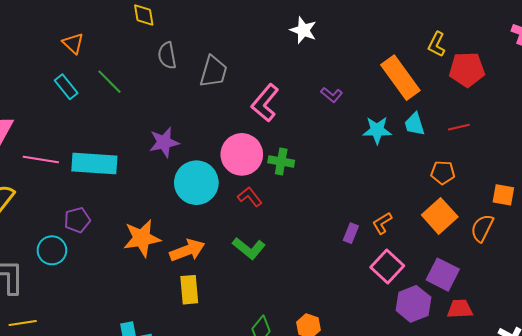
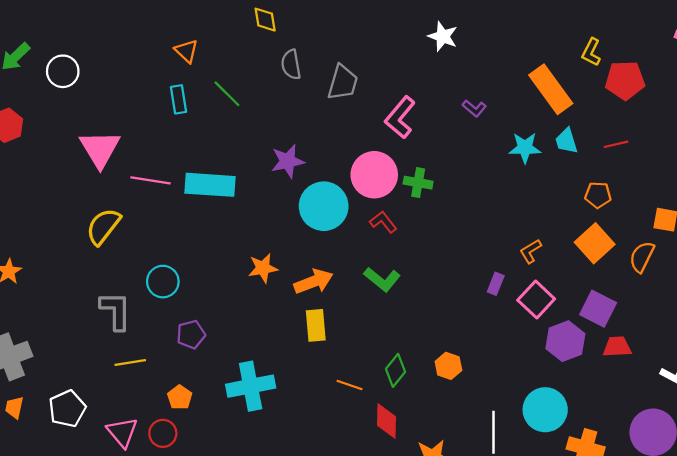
cyan rectangle: (66, 87) -> (179, 99), turned 30
purple pentagon: (77, 220) -> (191, 334), moved
purple rectangle: (351, 233) -> (496, 284), moved
orange star: (142, 238) -> (263, 268), size x0.7

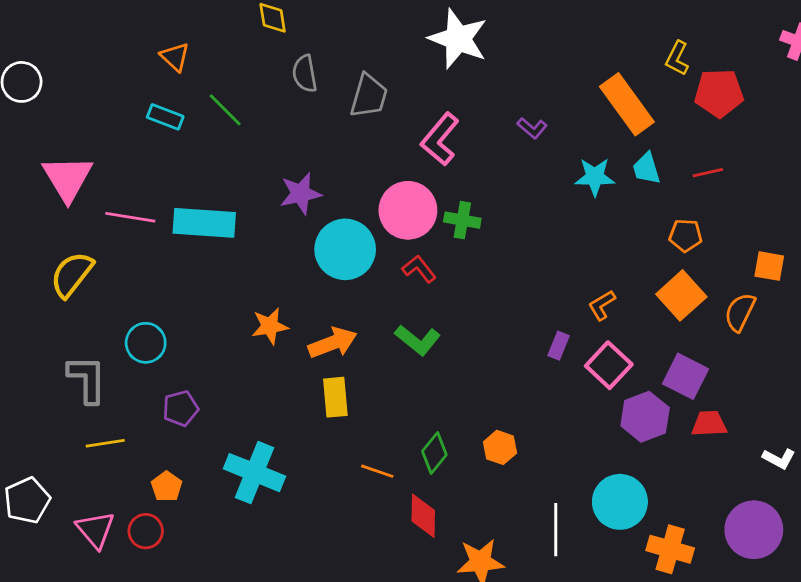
white star: (443, 36) -> (458, 39), moved, size x1.6
cyan rectangle: (179, 99) -> (165, 117), turned -60
cyan cross: (251, 386) -> (254, 473), turned 33

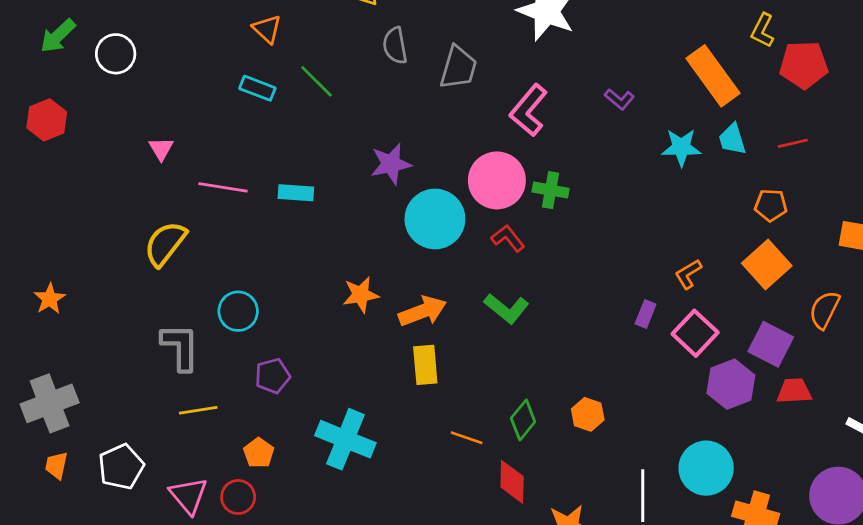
pink triangle: (68, 178) -> (161, 149), size x0.5
cyan rectangle: (204, 223) -> (296, 193), size x0.6
orange semicircle: (740, 312) -> (824, 310), moved

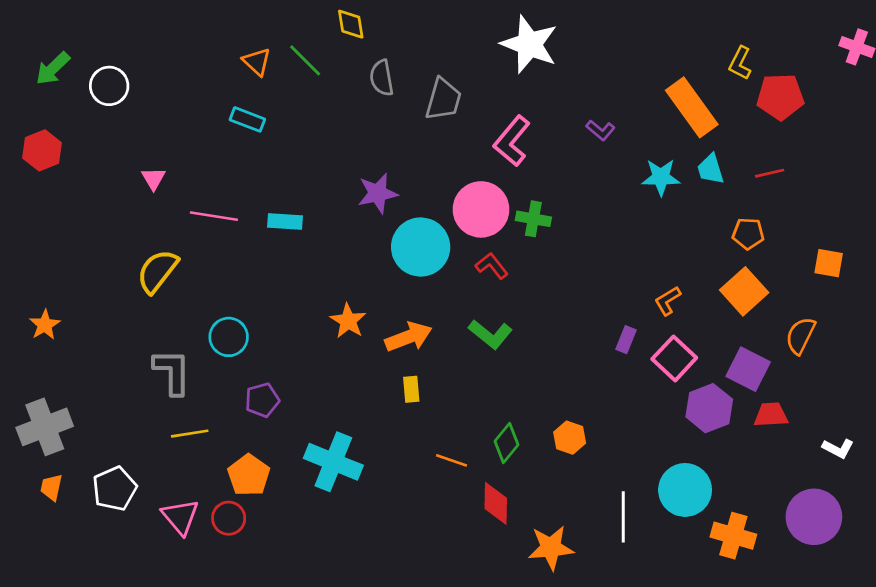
green line: (317, 81) -> (305, 60), moved
orange star: (361, 295) -> (348, 321), turned -30
yellow rectangle: (425, 365) -> (411, 389), size x0.7
orange pentagon: (259, 453) -> (249, 475), size x1.4

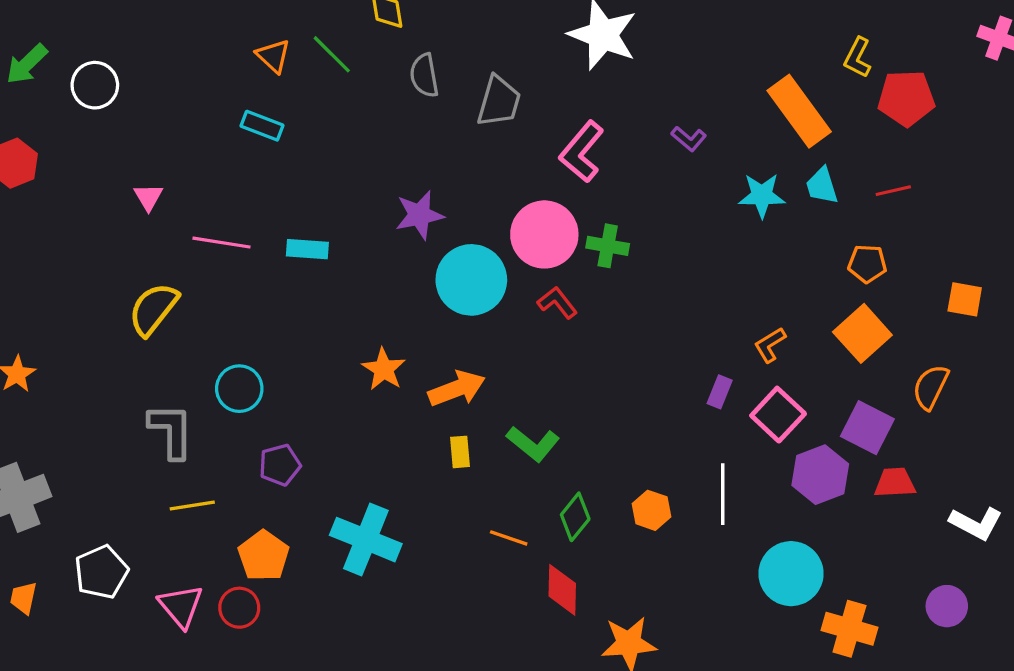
green L-shape: (490, 334) -> (533, 444), moved
white L-shape: (838, 448) -> (976, 523), size x1.4
orange trapezoid: (51, 487) -> (23, 598), moved
white line: (623, 517) -> (723, 494), moved
purple circle: (814, 517) -> (947, 606), size x0.6

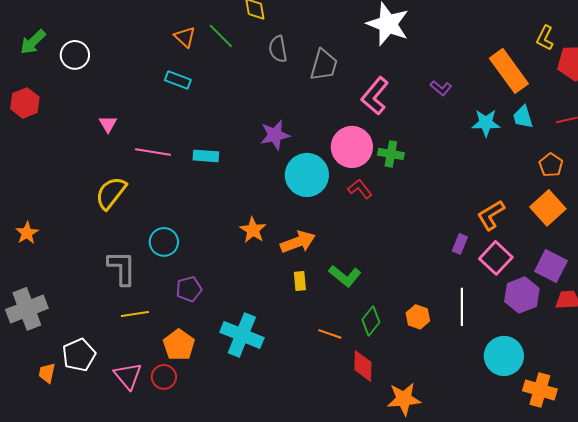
orange pentagon: (867, 264) -> (551, 165), turned 30
orange L-shape: (770, 345) -> (491, 215), size x1.4
orange trapezoid: (23, 598) -> (47, 373), moved

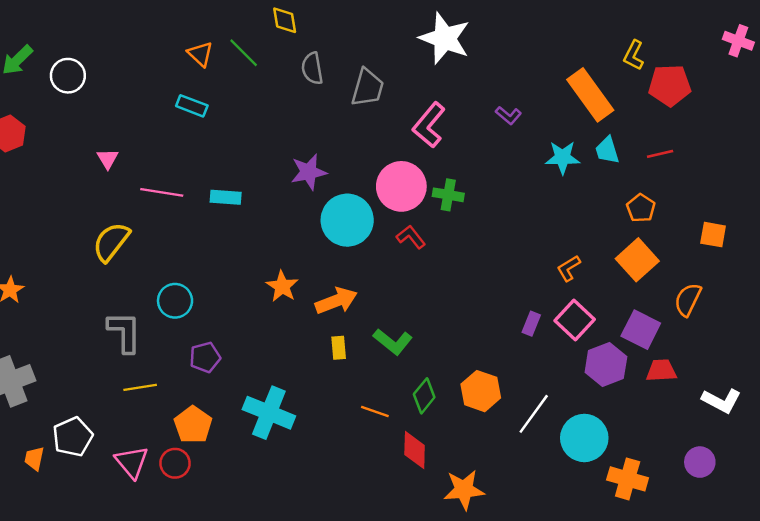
orange L-shape: (491, 215) -> (569, 268), size x0.7
purple rectangle: (460, 244) -> (531, 324), moved
white line: (462, 307) -> (534, 414), moved, turned 36
orange hexagon: (418, 317) -> (481, 391), size x1.4

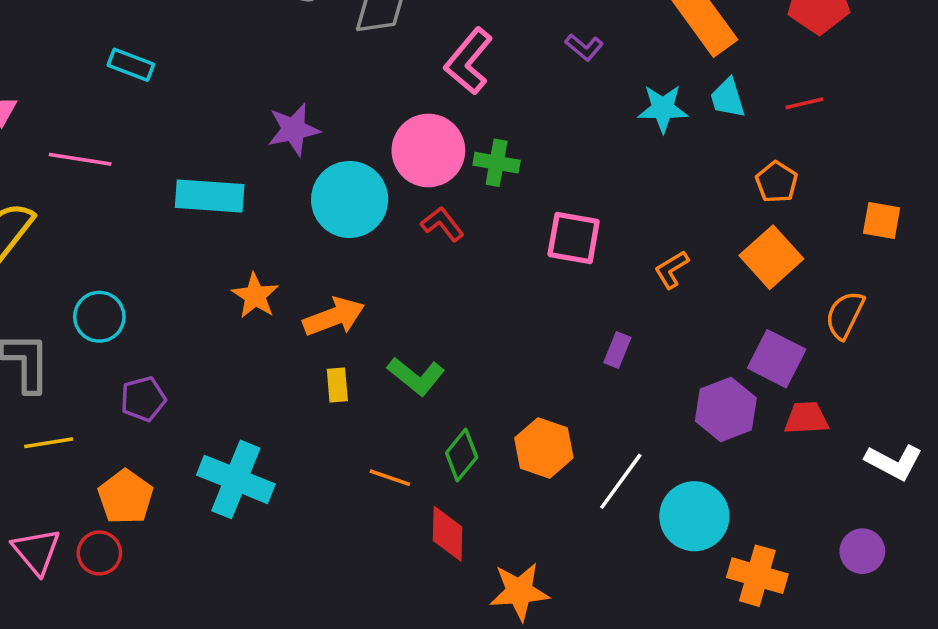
cyan rectangle: (192, 106) -> (131, 65), moved
cyan rectangle: (226, 197) -> (210, 196), moved, size x1.5
pink square: (575, 320) -> (574, 238), moved, turned -33

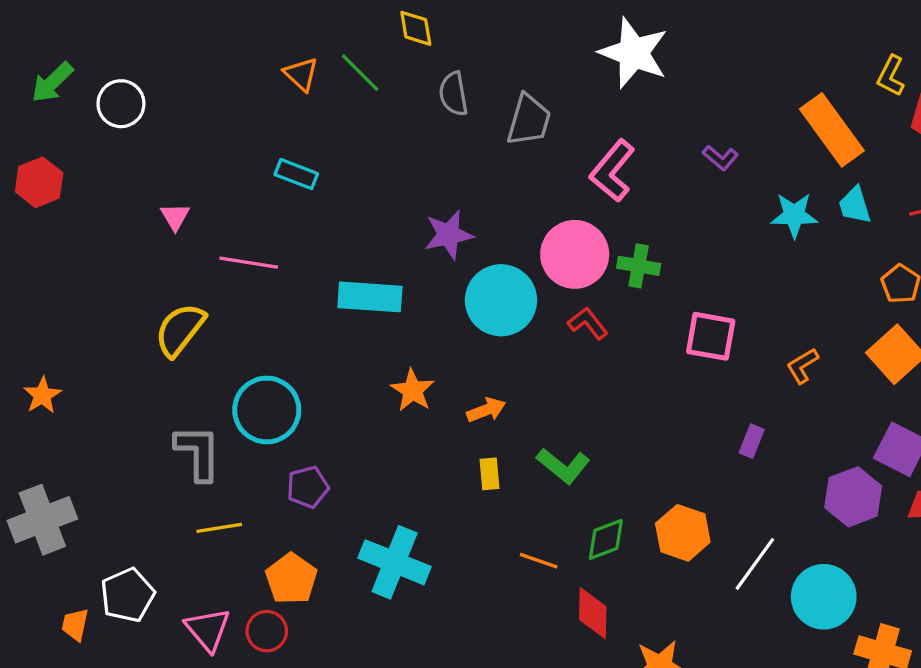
cyan circle: (99, 317) -> (267, 410), size x1.4
orange arrow: (334, 317) -> (486, 410), size x0.7
green diamond: (462, 455) -> (606, 539), turned 30

